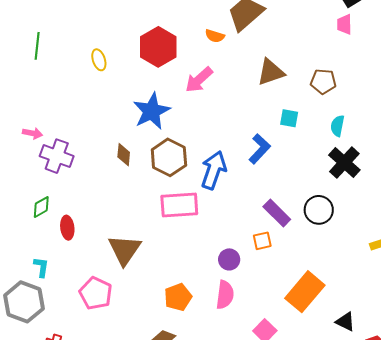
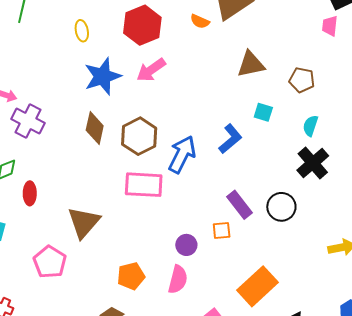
pink arrow: (199, 80) -> (151, 70), moved
blue star: (152, 111) -> (103, 76), moved
brown diamond: (124, 155) -> (95, 128), size x1.4

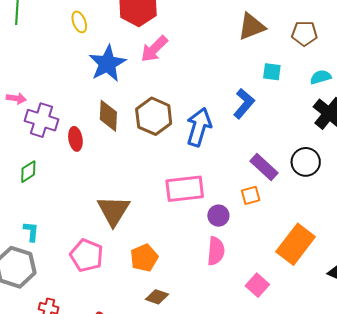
cyan semicircle: (310, 126) -> (321, 77), turned 65
pink rectangle: (144, 185) -> (185, 189), moved
red ellipse: (30, 193) -> (75, 139), moved
orange pentagon: (131, 276) -> (144, 258), moved

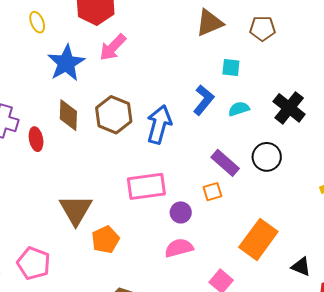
cyan semicircle: (321, 77) -> (239, 109), moved
pink semicircle: (216, 251) -> (179, 248), turned -108
pink pentagon: (87, 255) -> (34, 263), moved
orange pentagon: (144, 258) -> (105, 240), moved

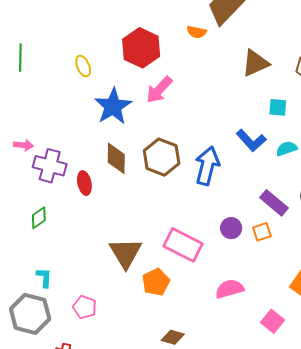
blue L-shape: (204, 100) -> (251, 140), turned 100
pink rectangle: (146, 186) -> (183, 245), moved, turned 36
purple circle: (181, 212) -> (231, 228), moved
pink pentagon: (34, 263) -> (85, 307), size x0.7

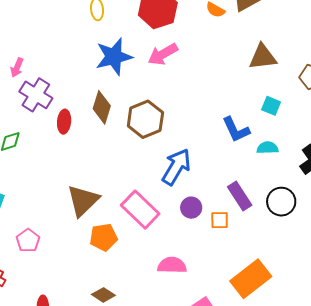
pink arrow: (24, 145) -> (17, 68), turned 90
blue arrow: (207, 166) -> (176, 167), moved

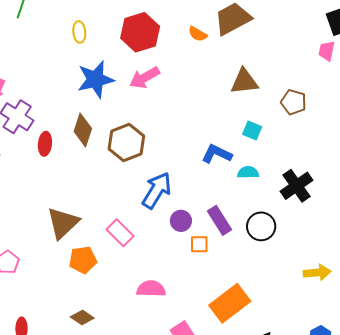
blue L-shape: (236, 130) -> (217, 154), turned 140
purple circle: (191, 208) -> (181, 221), moved
pink rectangle: (140, 210) -> (120, 233), size x0.7

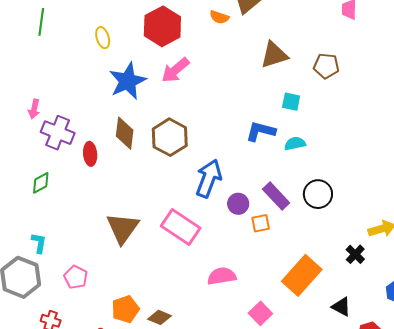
black cross: (296, 186) -> (355, 254), moved, size x0.6
pink rectangle: (120, 233) -> (181, 227), size x1.4
orange pentagon: (83, 260) -> (125, 309), moved

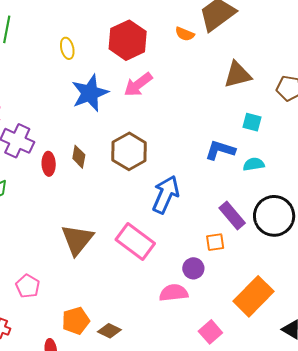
brown diamond: (125, 133) -> (79, 157), moved, size x0.7
black circle: (318, 194) -> (274, 216), size x1.4
purple circle: (238, 204) -> (193, 268), moved

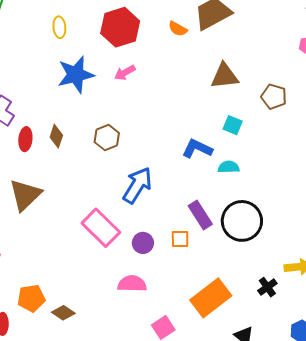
pink arrow: (138, 85) -> (125, 73), size x0.7
brown hexagon: (129, 151) -> (107, 138), size x0.7
brown triangle: (77, 240) -> (25, 195), moved
purple circle: (193, 268) -> (143, 243), moved

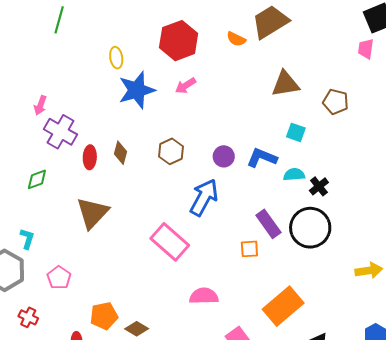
yellow ellipse: (59, 27) -> (116, 58), moved
purple circle: (143, 243) -> (224, 156), moved
black cross: (267, 287) -> (319, 186), moved

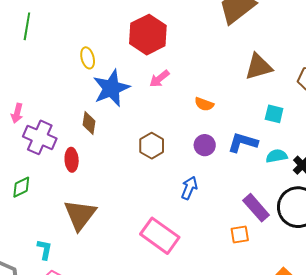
orange semicircle: (236, 39) -> (204, 104), moved
brown diamond: (120, 153) -> (89, 123), moved
blue arrow: (204, 197) -> (189, 188), size x0.6
cyan L-shape: (27, 239) -> (45, 249), moved

